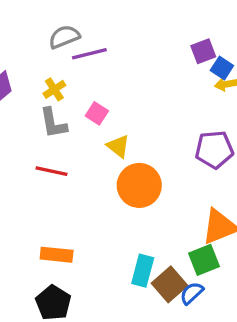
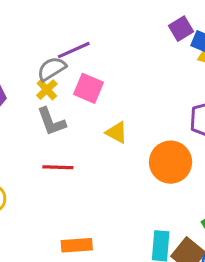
gray semicircle: (64, 37) -> (52, 69), moved
pink square: (97, 113) -> (89, 88), moved, size x1.4
orange circle: (139, 185) -> (171, 162), moved

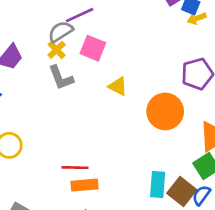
red line: (58, 167) -> (75, 168), moved

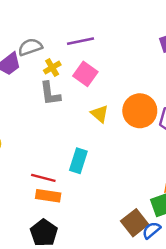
gray semicircle: (61, 32) -> (30, 47), moved
orange circle: (165, 111) -> (140, 111), moved
cyan rectangle: (158, 184) -> (78, 161), moved

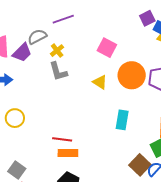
purple line: (81, 41) -> (63, 19), moved
pink square: (85, 74) -> (107, 48), moved
cyan rectangle: (78, 161) -> (122, 120), moved

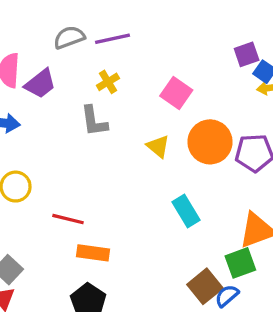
gray semicircle: (37, 37) -> (69, 37), moved
yellow cross: (57, 51) -> (108, 82), moved
cyan rectangle: (122, 120) -> (186, 211), turned -48
red line: (62, 139) -> (68, 219), moved

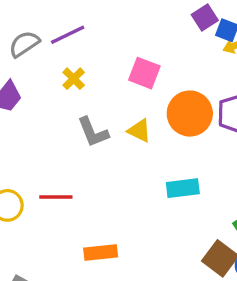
gray L-shape: (94, 121) -> (93, 132), moved
cyan rectangle: (186, 211) -> (183, 188), turned -52
red line: (68, 219) -> (56, 197), moved

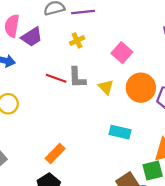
red line: (56, 197) -> (56, 78), moved
orange rectangle: (101, 253) -> (55, 153), turned -60

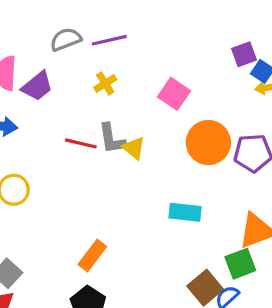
yellow triangle: (106, 87) -> (134, 148), moved

